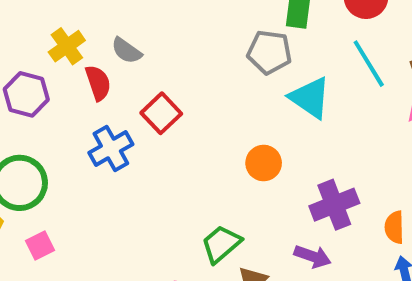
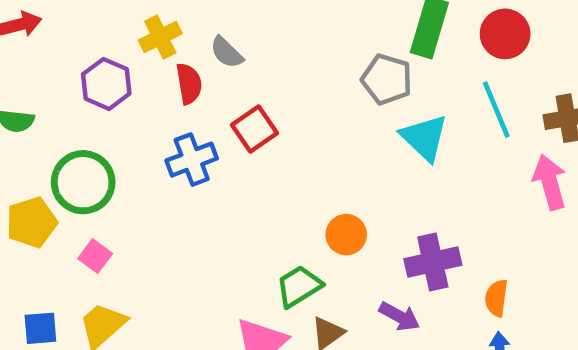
orange circle: (264, 163) -> (346, 235), moved
pink square: (40, 245) -> (95, 256), turned -36

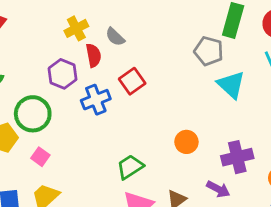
purple hexagon: (106, 84) -> (63, 74), moved
green trapezoid: (299, 286) -> (130, 167), moved

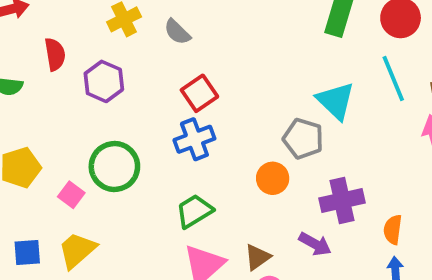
gray pentagon: (209, 51) -> (303, 139), moved
red semicircle: (93, 55) -> (55, 54), moved
blue cross: (96, 100) -> (194, 139), moved
green circle: (33, 114) -> (114, 166), moved

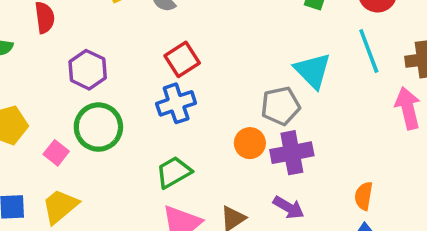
purple hexagon: (104, 81) -> (88, 70), moved
gray pentagon: (303, 139) -> (280, 106), turned -30
purple cross: (342, 200) -> (292, 153), moved

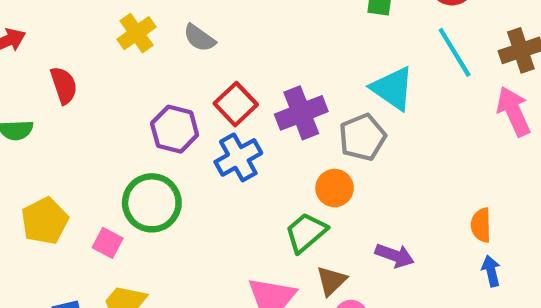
purple hexagon: (88, 70) -> (175, 129), moved
purple cross: (292, 153) -> (301, 113), moved
green trapezoid: (174, 172) -> (306, 233), moved

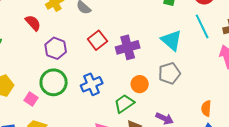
red semicircle: (64, 85) -> (33, 23), moved, turned -30
purple hexagon: (175, 129) -> (56, 48), moved
gray pentagon: (362, 137) -> (169, 73), moved
blue cross: (238, 157) -> (92, 84), moved

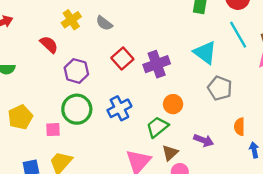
gray pentagon: (169, 73) -> (220, 88), moved, turned -30
pink square: (31, 99) -> (53, 130), turned -32
orange semicircle: (206, 108) -> (239, 127), moved

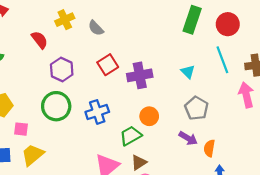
cyan triangle: (205, 53) -> (188, 72), size x0.6
pink square: (53, 130) -> (21, 129), moved
purple arrow: (204, 140) -> (188, 138), moved

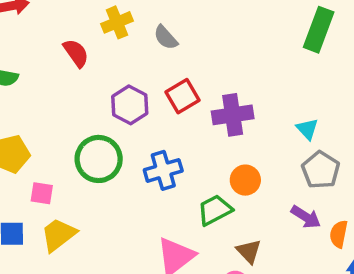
purple hexagon: (62, 70) -> (130, 105), moved
cyan triangle: (188, 72) -> (307, 129), moved
brown triangle: (139, 162) -> (249, 251), moved, turned -42

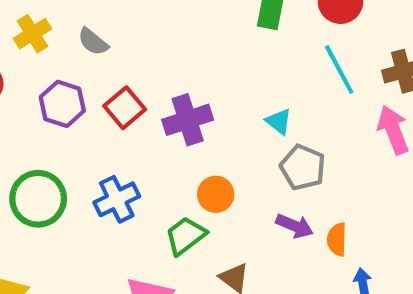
purple hexagon: (130, 105) -> (62, 104), moved

